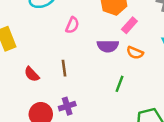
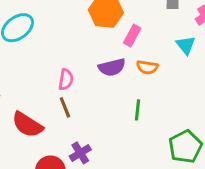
pink semicircle: (72, 25) -> (66, 80), moved
red semicircle: (32, 74) -> (27, 125), size x1.5

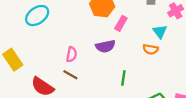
orange semicircle: (147, 67) -> (151, 49), moved
brown line: (65, 107) -> (70, 75), turned -40

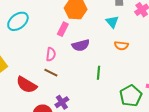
pink rectangle: (121, 23) -> (63, 29), moved
cyan triangle: (160, 32) -> (112, 22), moved

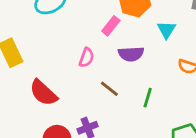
cyan triangle: (112, 22) -> (166, 30), moved
brown line: (51, 73) -> (109, 89), moved

